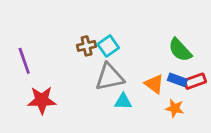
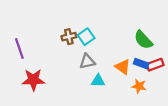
gray triangle: (110, 77) -> (87, 61), size x0.7

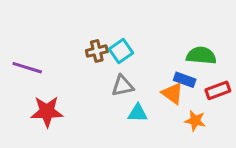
green semicircle: (143, 40) -> (201, 56), turned 138
purple line: (19, 48) -> (27, 68), turned -54
blue rectangle: (141, 64) -> (185, 80), moved

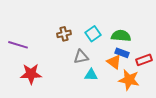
cyan square: (121, 51) -> (93, 34), moved
green semicircle: (201, 56) -> (121, 36), moved
orange star: (195, 121) -> (129, 80), size x1.5

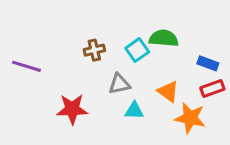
green semicircle: (121, 36) -> (164, 38), moved
blue rectangle: (122, 53) -> (208, 63), moved
red star: (31, 74) -> (72, 109), moved

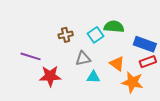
blue rectangle: (208, 63) -> (145, 44), size x1.5
purple line: (26, 66) -> (31, 56), moved

